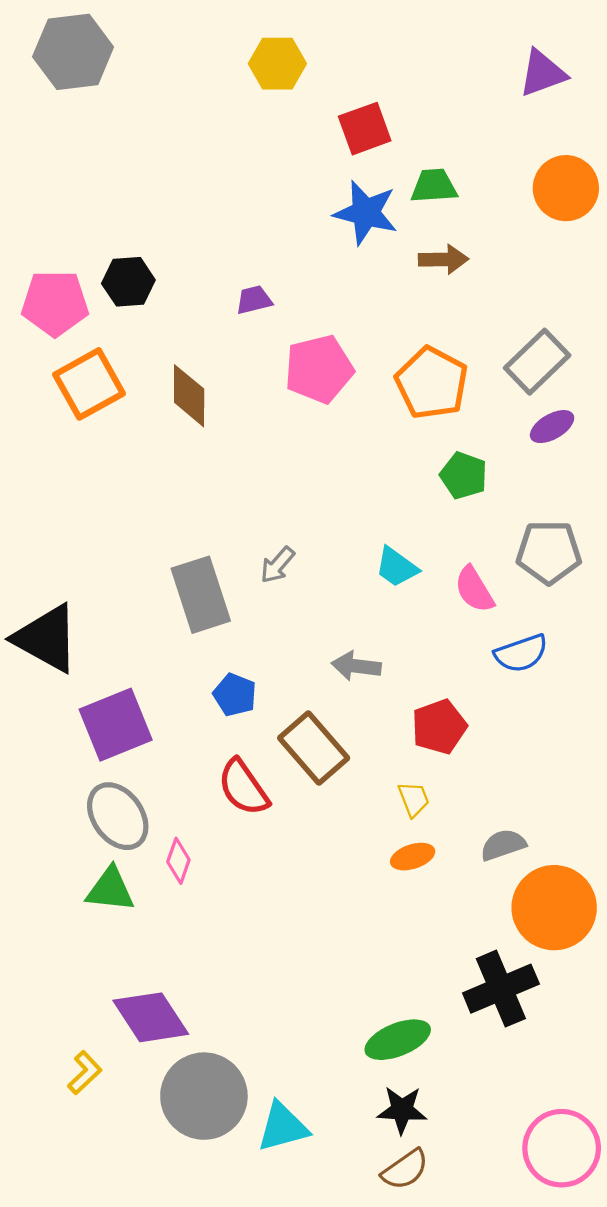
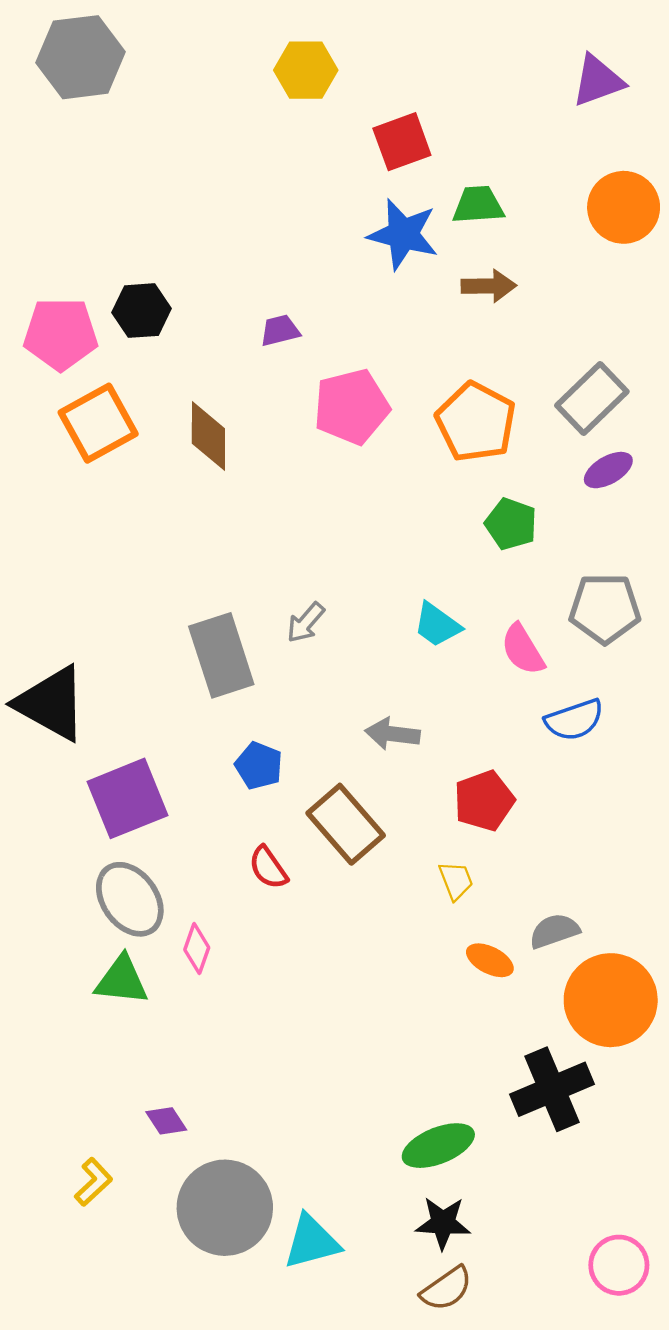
red semicircle: (243, 787) -> (268, 868), size x0.7
orange ellipse: (413, 857) -> (490, 960), moved, turned 45
purple diamond: (151, 1017) -> (166, 1121), size x0.5
pink circle: (562, 1148) -> (619, 1265), size x0.7

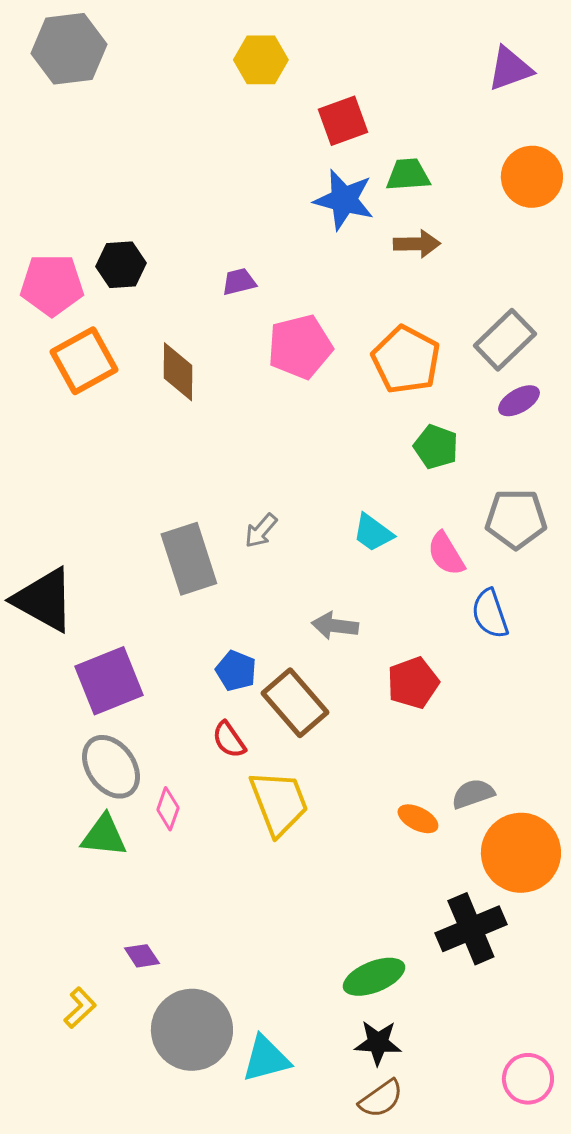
blue semicircle: (574, 720) -> (490, 614), turned 90
blue pentagon: (259, 766) -> (236, 671), moved
yellow trapezoid: (456, 881) -> (279, 803), moved, size x2.0

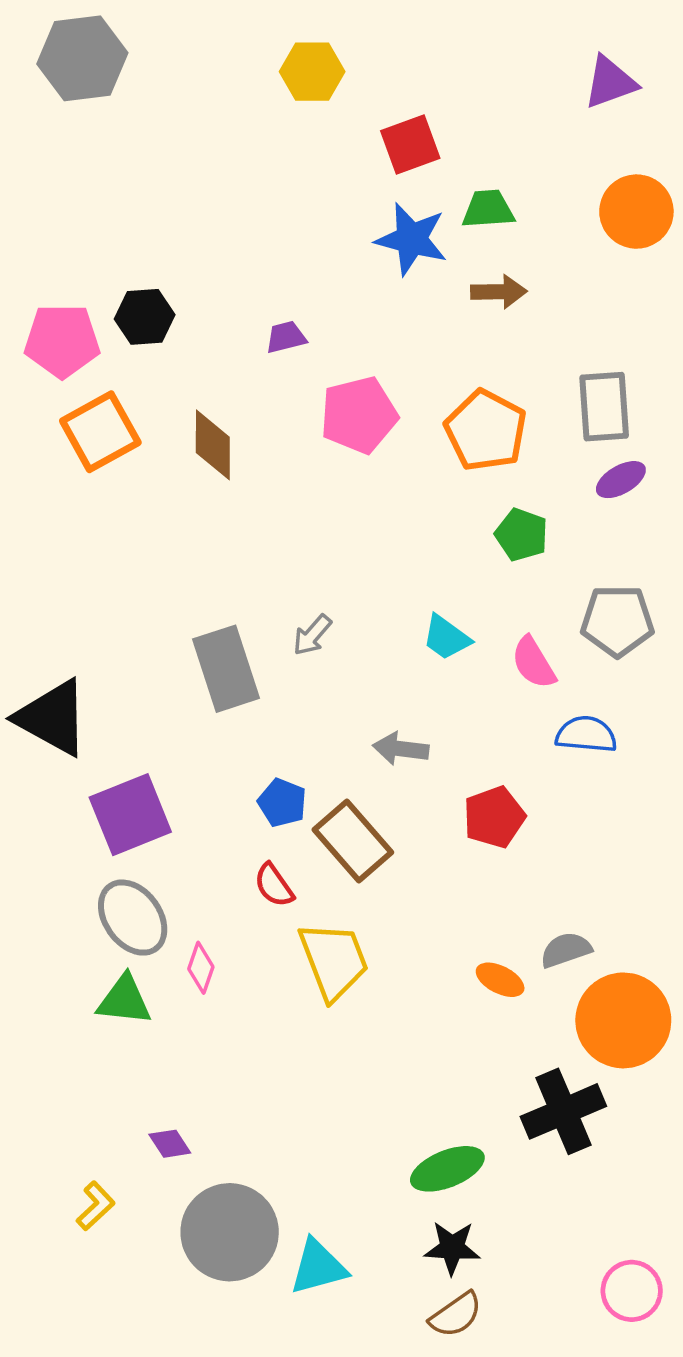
gray rectangle: (505, 340) -> (604, 407), turned -50
blue semicircle: (490, 614) -> (586, 734), turned 114

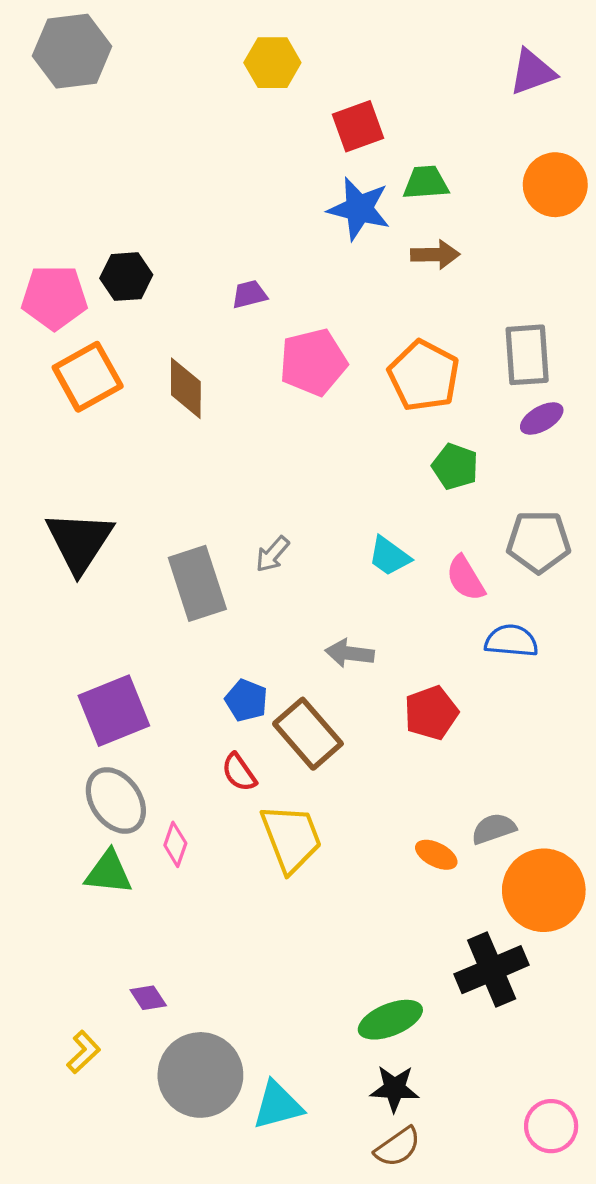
black triangle: (52, 718) -> (79, 542), moved, turned 34

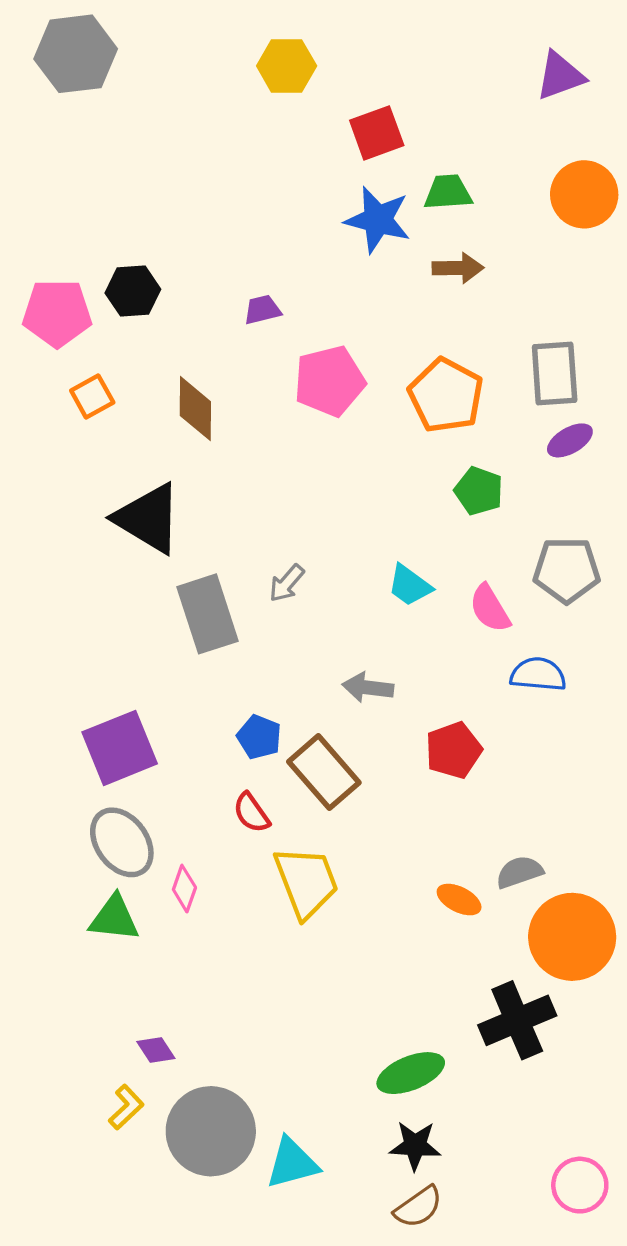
orange square: (88, 377) -> (92, 396), size x0.6
black triangle: (79, 542) -> (148, 518), moved, turned -32
yellow L-shape: (83, 1052) -> (126, 1107), moved

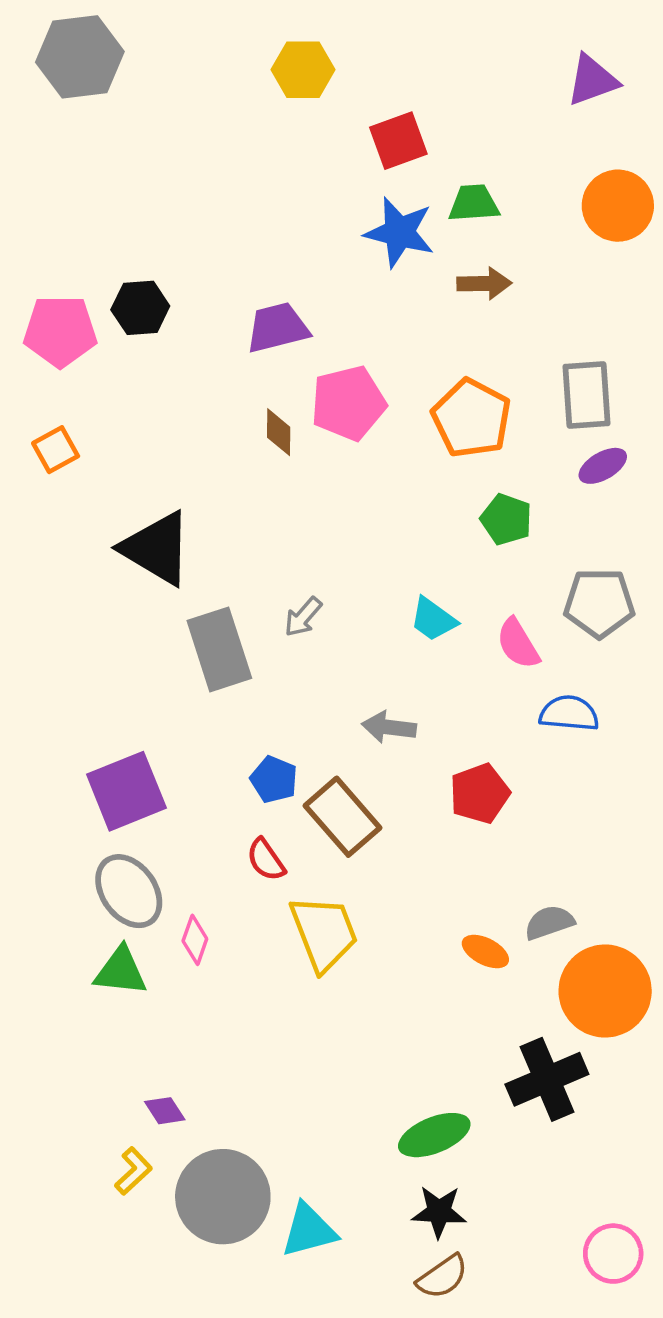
purple trapezoid: (262, 310) -> (277, 328), size x1.6
orange square: (92, 396) -> (56, 450), moved
brown diamond: (195, 409) -> (279, 432), moved, size x0.7

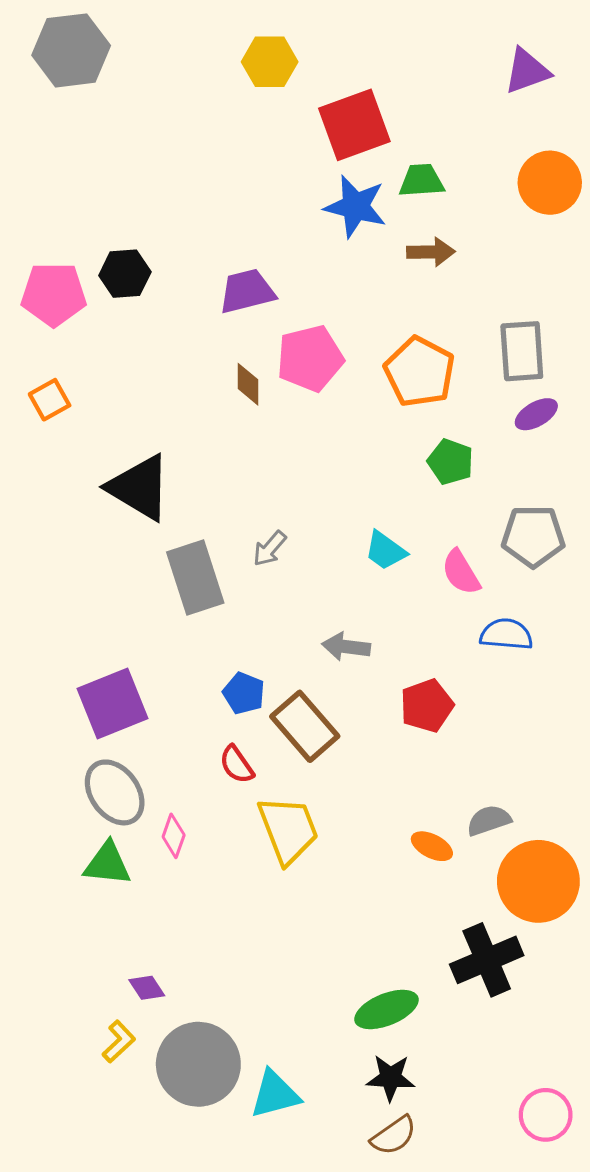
red square: (398, 141) -> (354, 125), size x1.4

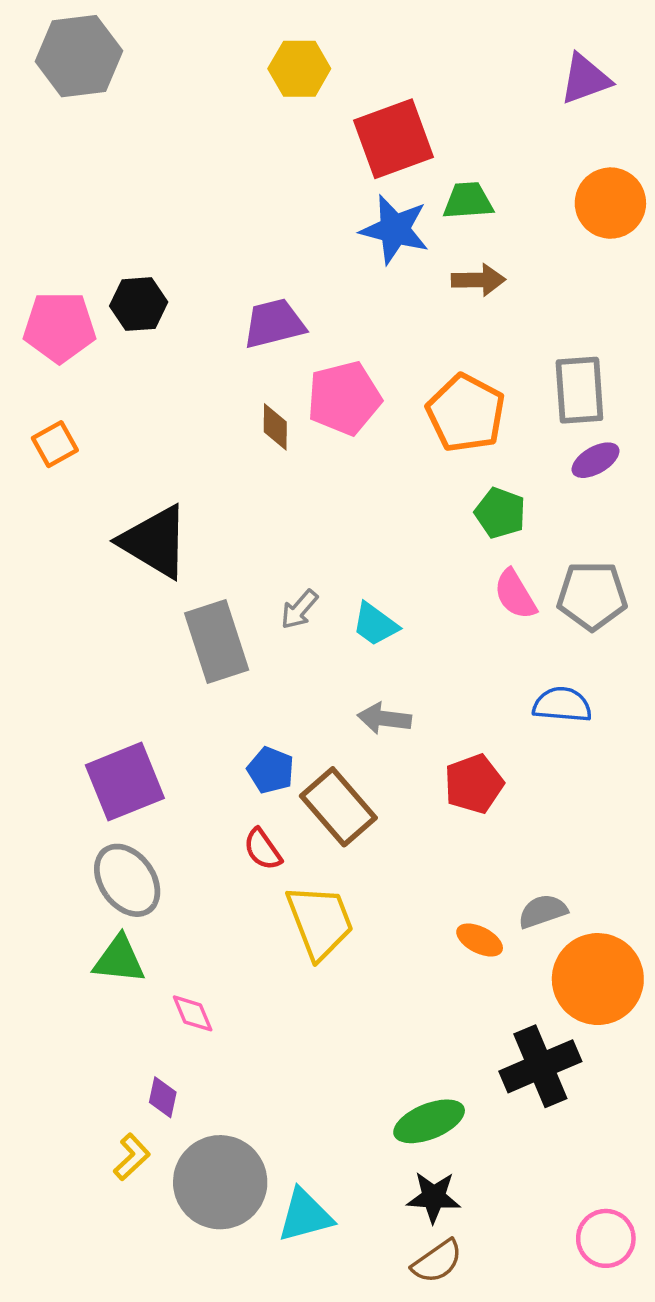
cyan trapezoid: (385, 551) -> (375, 624), moved
pink semicircle: (461, 572) -> (515, 594), moved
pink diamond: (174, 836) -> (193, 1013), moved, turned -42
purple diamond: (147, 988) -> (163, 1097), turned 45

